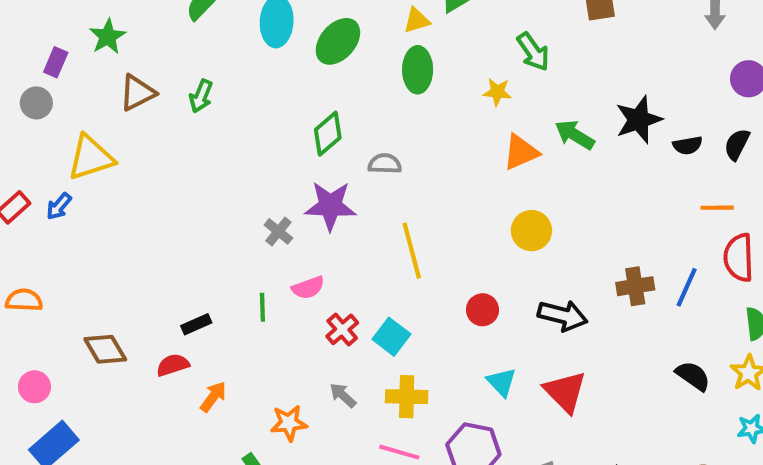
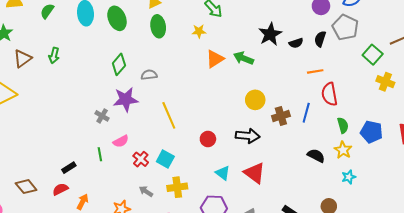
green ellipse: (338, 41) -> (117, 18), turned -55
green arrow: (575, 135) -> (244, 58), moved
yellow circle: (531, 231) -> (255, 100), moved

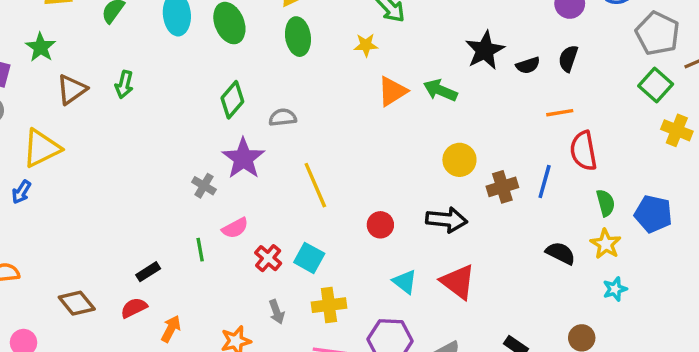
gray pentagon: (345, 27) -> (658, 33), moved
purple star: (126, 99) -> (243, 158), turned -30
gray arrow: (146, 191) -> (277, 312), turned -144

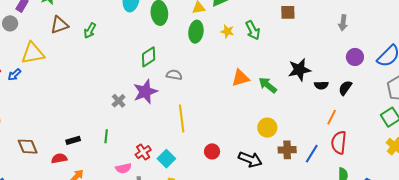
yellow star: (366, 45) -> (227, 31), moved
orange line: (560, 113) -> (332, 117), turned -70
pink semicircle: (235, 228) -> (123, 168), moved

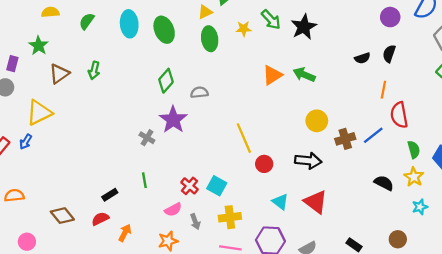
black star: (299, 70) -> (304, 27), moved
yellow line: (182, 118) -> (244, 138), moved
blue line: (312, 154) -> (373, 135), turned 36

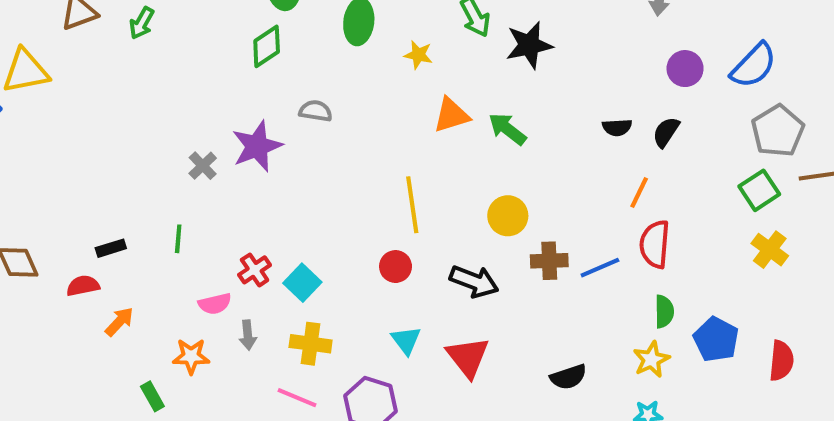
yellow star: (244, 29) -> (418, 55), moved
green diamond: (166, 81) -> (267, 46), moved
yellow line: (244, 138) -> (412, 205), moved
black semicircle: (384, 183) -> (568, 377), moved, turned 120

